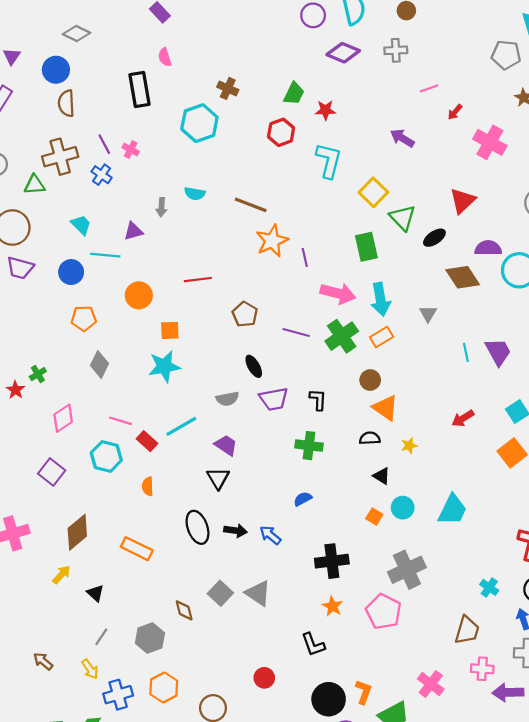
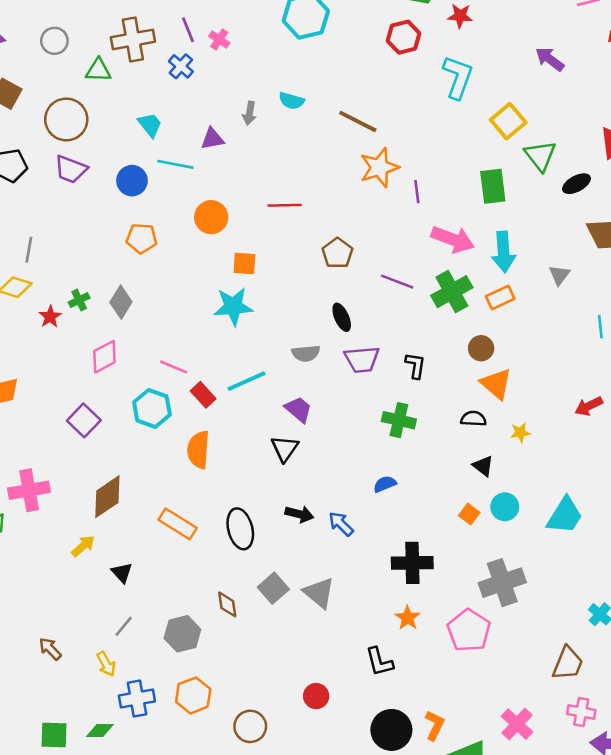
gray diamond: (99, 364) -> (121, 302), moved
orange semicircle: (148, 486) -> (198, 450), size x1.6
black ellipse: (197, 527) -> (240, 529), moved

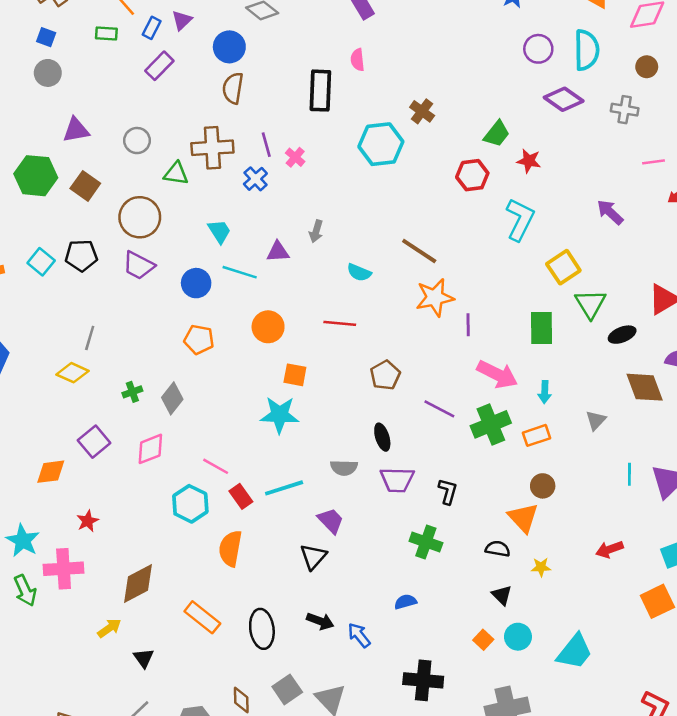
cyan semicircle: (291, 101) -> (359, 272), moved
cyan arrow: (504, 252) -> (545, 392), size x0.6
red star: (50, 317) -> (88, 521), moved
brown circle: (481, 348) -> (543, 486), moved
purple square: (84, 420) -> (94, 442), moved

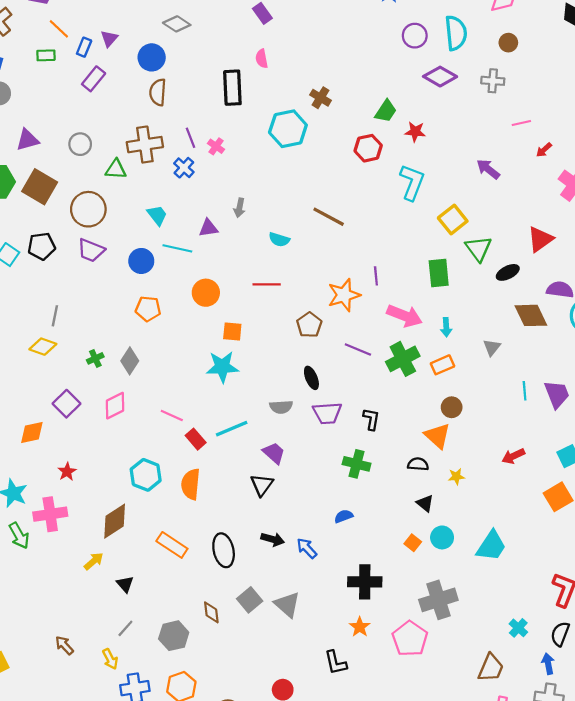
brown square: (85, 186) -> (40, 187), size x1.4
orange star: (435, 298) -> (344, 295), moved
cyan hexagon: (190, 504) -> (146, 475), moved

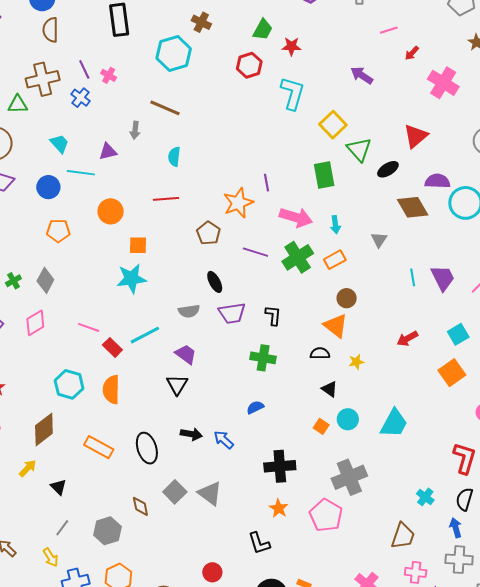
brown line: (329, 217) -> (165, 108), moved
cyan semicircle: (279, 240) -> (174, 157), turned 84

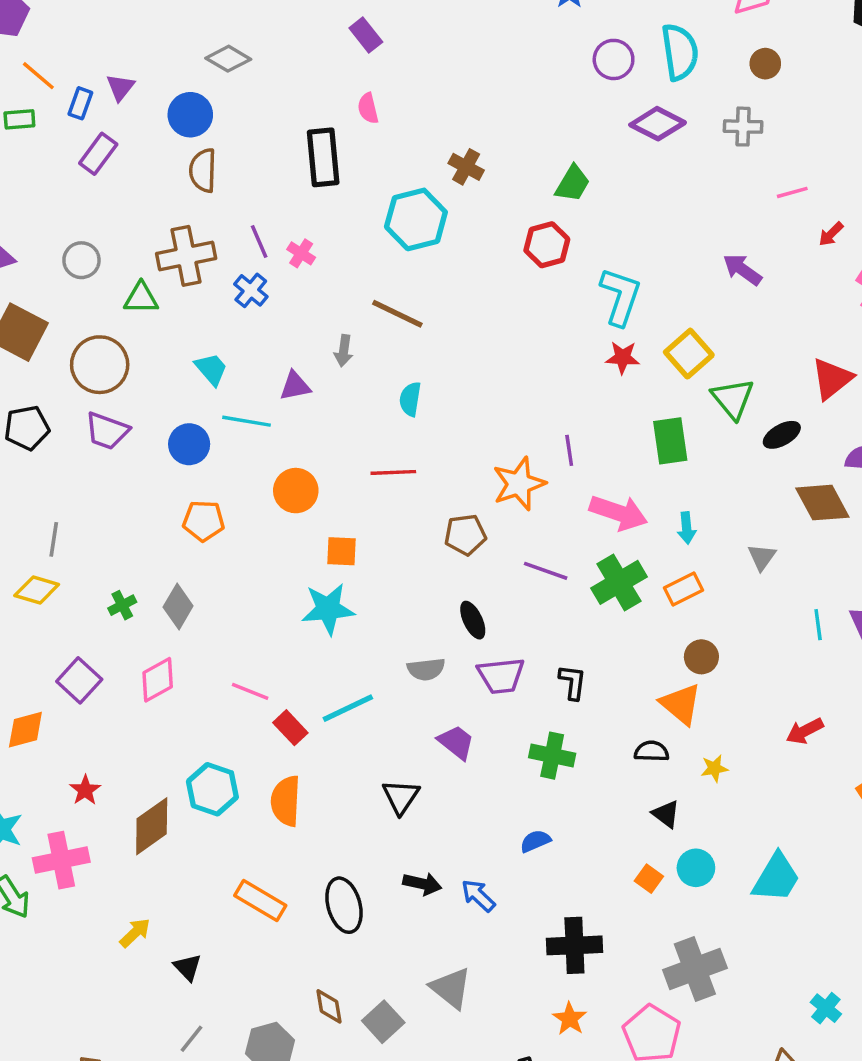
red star: (291, 46) -> (623, 358), moved
brown pentagon: (209, 233) -> (465, 535), turned 30
purple trapezoid: (186, 354) -> (456, 742), moved
brown diamond: (44, 430) -> (152, 826), moved
gray square: (175, 492) -> (383, 1022), moved

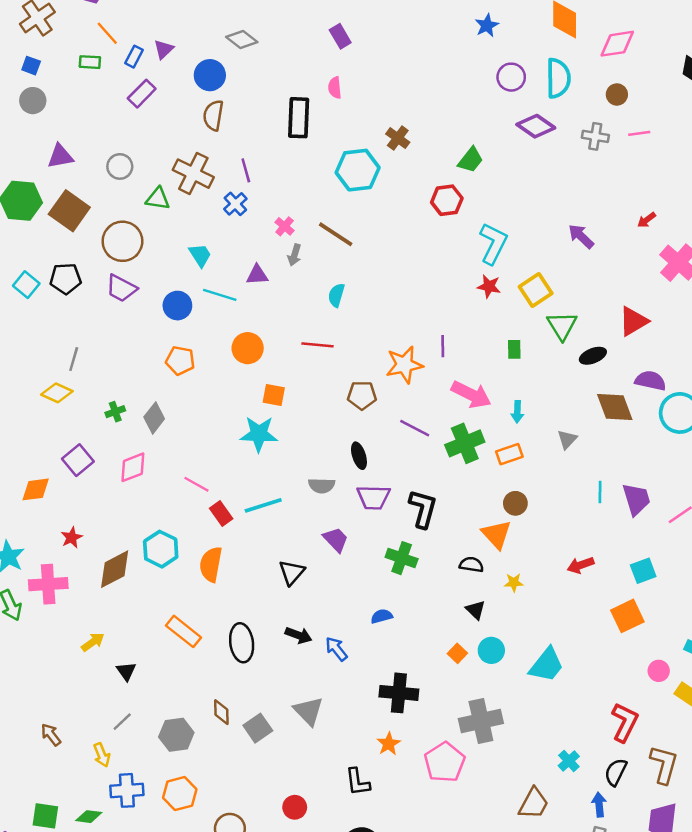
pink line: (792, 192) -> (639, 133), moved
pink cross: (301, 253) -> (285, 226), moved
brown cross: (186, 256) -> (193, 174), turned 30
green rectangle: (670, 441) -> (514, 349), size x0.6
black L-shape: (573, 682) -> (423, 509), size x1.5

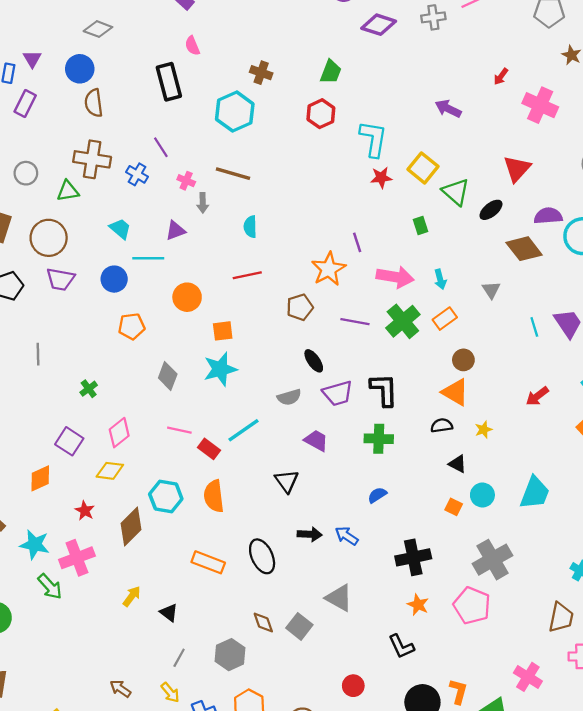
purple line: (246, 170) -> (161, 147), moved
yellow diamond: (57, 393) -> (110, 471), moved
gray diamond: (154, 418) -> (168, 376), moved

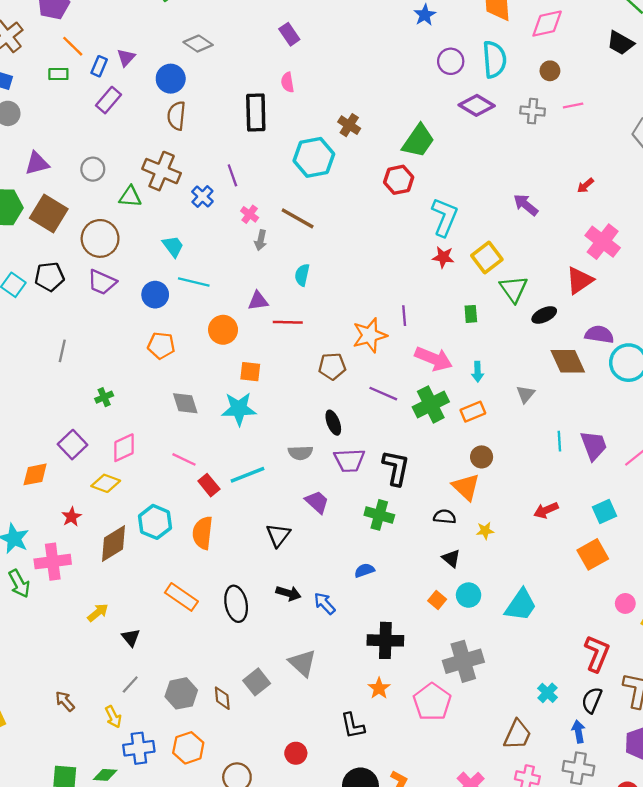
green trapezoid: (331, 72) -> (418, 141), size x1.4
pink cross: (540, 105) -> (603, 242), moved
purple triangle: (175, 231) -> (258, 301), moved
gray diamond: (168, 376) -> (185, 403), turned -52
brown diamond: (263, 622) -> (222, 698), moved

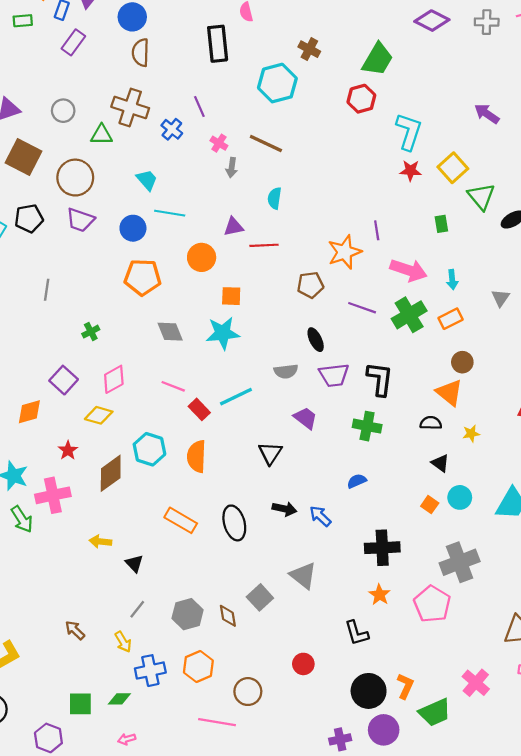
orange pentagon: (161, 346) -> (143, 277), size x1.4
yellow arrow: (98, 613) -> (100, 542), turned -130

